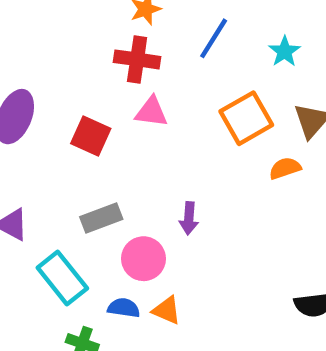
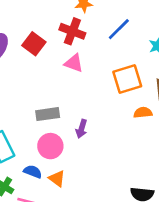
red square: (91, 136) -> (34, 44), moved
gray rectangle: (101, 218) -> (48, 114), moved

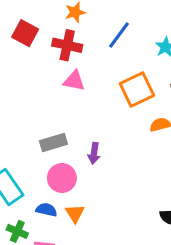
red square: (34, 44) -> (25, 33), moved
orange triangle: (57, 179) -> (75, 213), turned 30

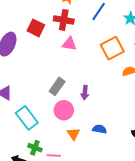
red square: (25, 33) -> (36, 28), moved
gray rectangle: (53, 142) -> (57, 86), turned -36
blue semicircle: (46, 210) -> (100, 129), moved

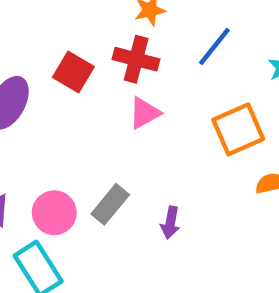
pink triangle: (69, 44) -> (145, 113), turned -42
pink circle: (64, 110) -> (54, 213), moved

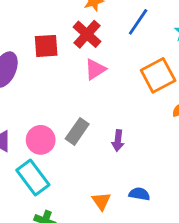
red cross: (136, 59) -> (87, 34), turned 32
red square: (73, 72) -> (46, 46), turned -30

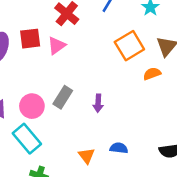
red square: (46, 46) -> (30, 39), moved
pink triangle: (95, 69) -> (57, 46), moved

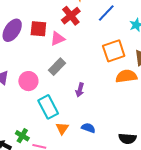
orange semicircle: (152, 74) -> (126, 76), size x1.5
gray rectangle: (63, 97) -> (57, 67), moved
cyan rectangle: (27, 139) -> (48, 107), moved

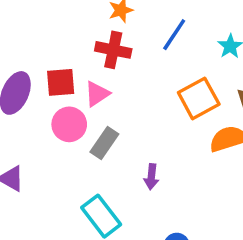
red cross: (71, 16) -> (113, 50), turned -30
pink circle: (28, 81) -> (69, 124), moved

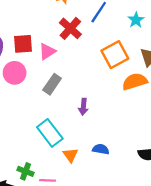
red cross: (113, 50) -> (70, 28), moved, turned 30
pink circle: (69, 124) -> (15, 73), moved

